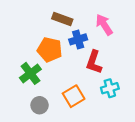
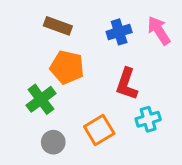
brown rectangle: (62, 19) -> (58, 26), moved
pink arrow: (104, 25) -> (159, 30), moved
blue cross: (78, 39) -> (119, 32), moved

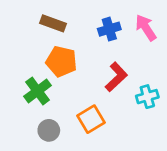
red L-shape: (127, 84) -> (116, 77), turned -152
cyan cross: (148, 119) -> (147, 97), moved

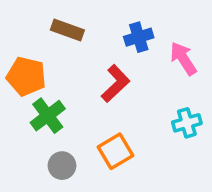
pink arrow: (146, 28) -> (183, 59), moved
orange pentagon: (61, 61) -> (26, 76), moved
red L-shape: (116, 77) -> (116, 84), moved

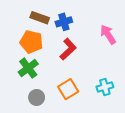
blue cross: (139, 37) -> (64, 22), moved
orange pentagon: (26, 76) -> (31, 42), moved
cyan cross: (187, 123) -> (105, 87), moved

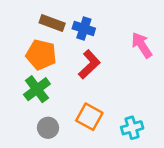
blue cross: (64, 22) -> (84, 29), turned 35
cyan cross: (105, 87) -> (132, 128), moved
orange square: (68, 89) -> (89, 117), turned -30

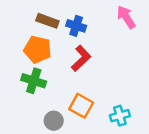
pink arrow: (142, 45) -> (126, 17), moved
green cross: (37, 89) -> (34, 81), turned -35
gray circle: (48, 128) -> (54, 121), moved

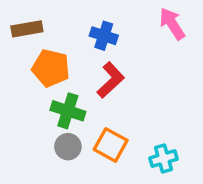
brown rectangle: (47, 21) -> (27, 29), moved, turned -30
green cross: (34, 81) -> (68, 111), moved
gray circle: (54, 121) -> (68, 147), moved

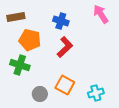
green cross: (68, 111) -> (20, 65), moved
gray circle: (68, 147) -> (40, 94), moved

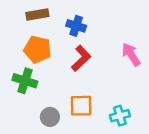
pink arrow: (101, 14) -> (131, 55), moved
brown rectangle: (16, 17) -> (37, 15), moved
orange square: (65, 85) -> (81, 106), turned -30

